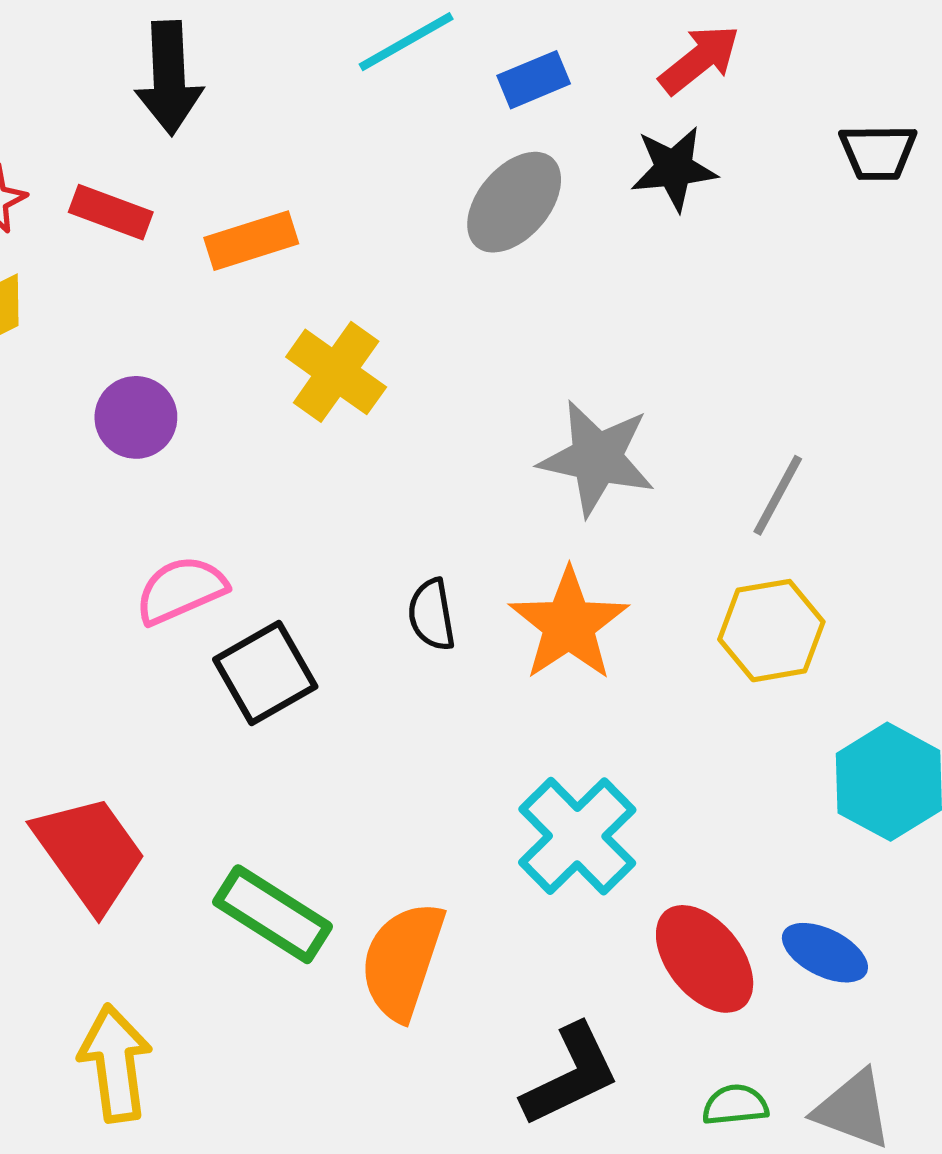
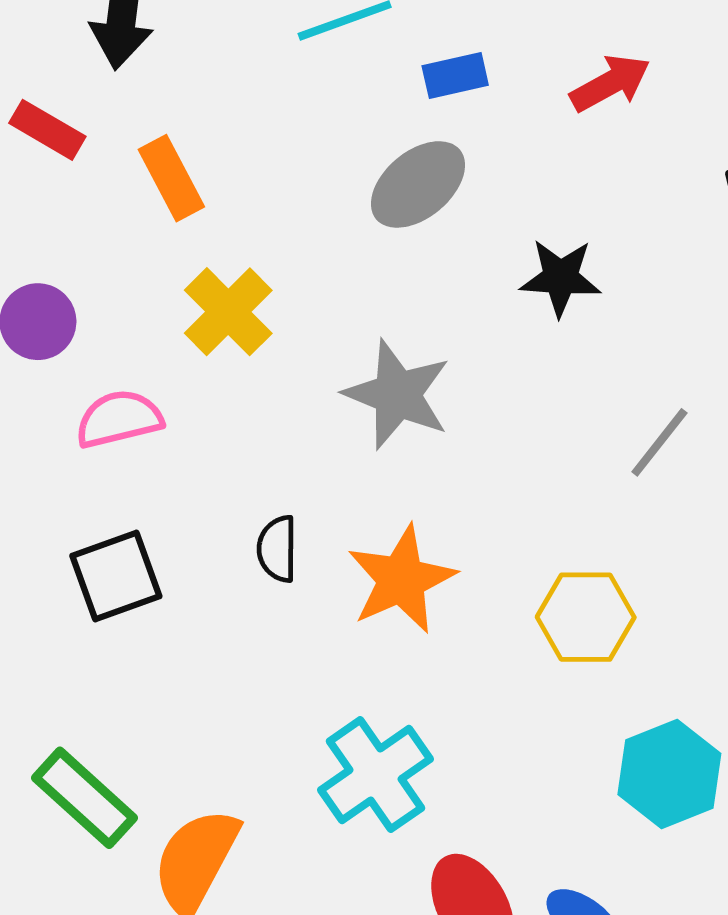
black star: (674, 169) -> (560, 278), moved
orange rectangle: (251, 241) -> (171, 178), turned 70
gray star: (597, 458) -> (397, 394), moved
gray line: (778, 495) -> (659, 442), moved
pink semicircle: (181, 590) -> (119, 419), moved

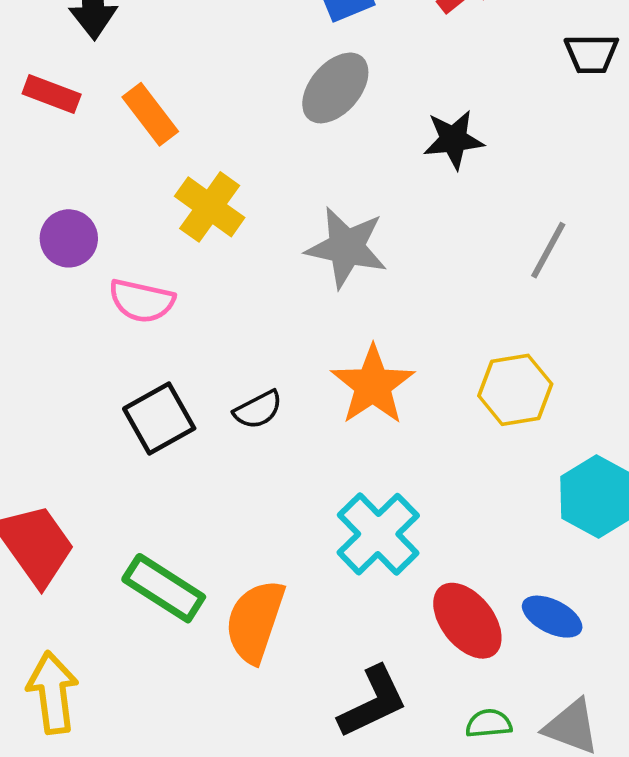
pink semicircle: (119, 419) -> (142, 301), turned -144
black semicircle: (277, 549) -> (258, 410), moved, turned -108

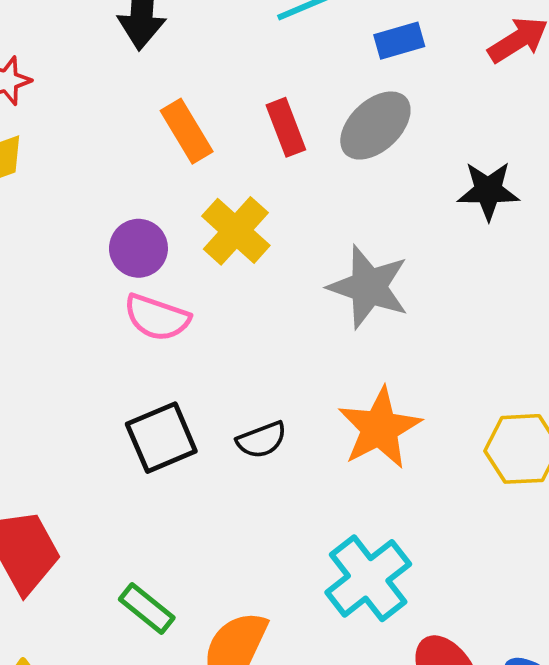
red rectangle: (52, 94) -> (286, 127), moved, turned 42
purple circle: (69, 238) -> (138, 248), moved
green rectangle: (164, 588) -> (147, 609), size x0.7

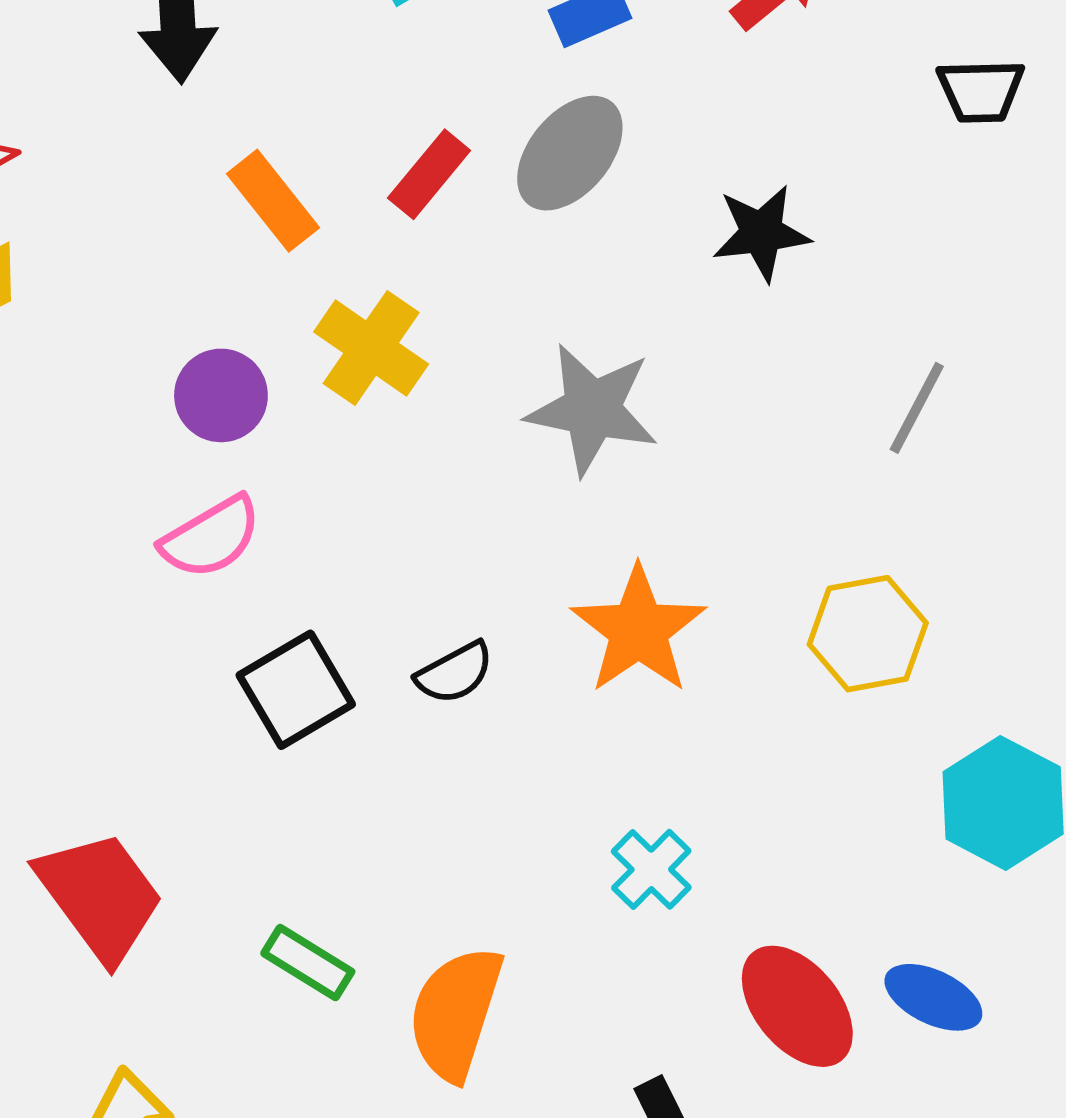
red rectangle: (286, 127) -> (429, 174), turned 68
pink semicircle: (157, 317) -> (211, 537), moved, turned -42
cyan cross: (368, 578) -> (651, 869), size x0.6

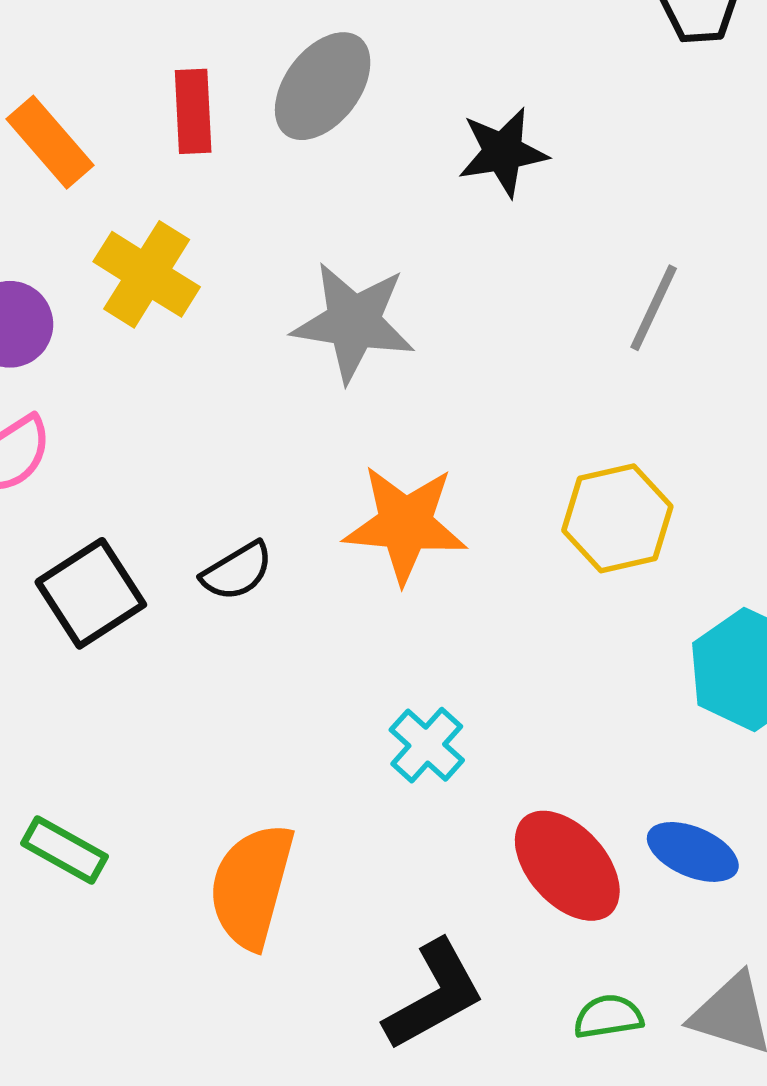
red rectangle: (429, 174) -> (193, 111), turned -40
orange star: (638, 630) -> (405, 524), turned -30
green rectangle: (308, 963) -> (65, 850), moved

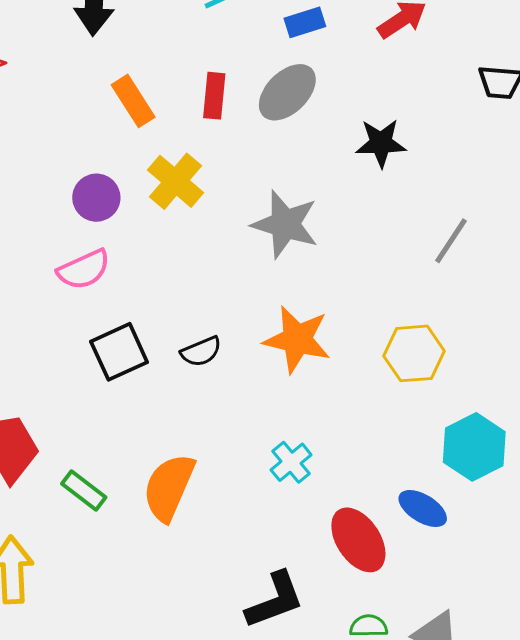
blue ellipse: (693, 852) -> (423, 508), moved
orange semicircle: (252, 886) -> (169, 487), moved

